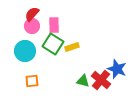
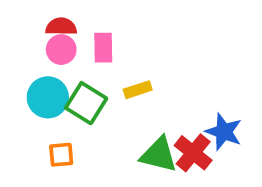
red semicircle: (32, 14) -> (61, 27), turned 49
green square: (53, 44) -> (86, 103), moved
green triangle: (83, 81) -> (159, 155), size x1.5

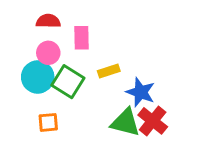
pink circle: (61, 50) -> (48, 53), moved
blue star: (224, 132) -> (141, 92), moved

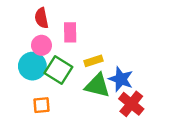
red semicircle: (48, 21) -> (41, 18), turned -102
green triangle: (125, 122) -> (97, 86), moved

